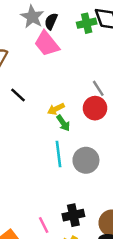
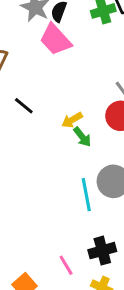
cyan line: (58, 154) -> (86, 195), moved

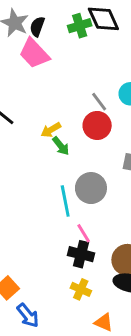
black cross: (102, 251) -> (81, 254), turned 30
pink line: (66, 265) -> (84, 233), moved

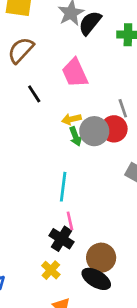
black semicircle: (37, 27) -> (90, 23), size x1.4
pink trapezoid: (34, 53) -> (75, 73), moved
gray circle: (91, 188) -> (94, 131), moved

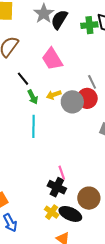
green arrow: (75, 136) -> (33, 97), moved
cyan line: (63, 187) -> (33, 126), moved
black ellipse: (96, 279) -> (70, 214), moved

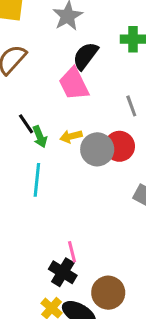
black semicircle: (59, 20) -> (85, 56), moved
black line: (23, 79) -> (26, 124), moved
gray line: (92, 82) -> (131, 106), moved

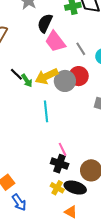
pink trapezoid: (74, 84) -> (55, 42), moved
yellow arrow: (71, 136) -> (47, 76), size x1.6
cyan line: (37, 180) -> (46, 111), moved

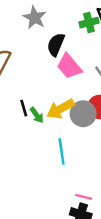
black line: (16, 74) -> (24, 108), turned 32
pink line: (63, 149) -> (84, 197), turned -48

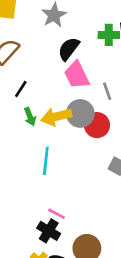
black line: (24, 108) -> (21, 89), moved, turned 35
gray circle: (83, 114) -> (80, 113), moved

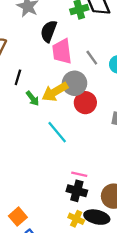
pink trapezoid: (77, 75) -> (62, 51), turned 35
red circle: (97, 125) -> (85, 103), moved
cyan line: (46, 161) -> (57, 132), turned -30

